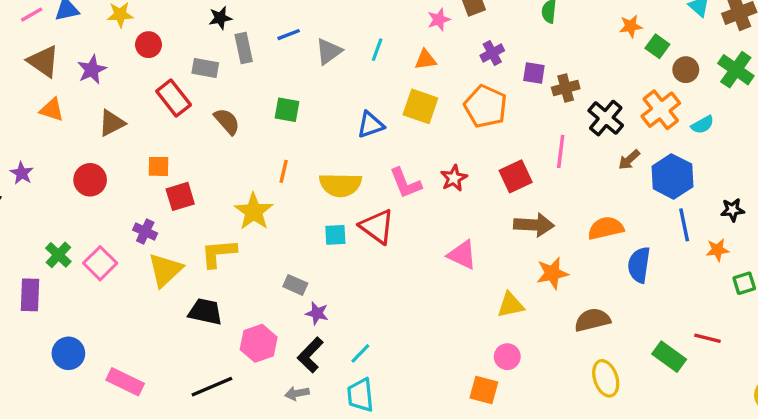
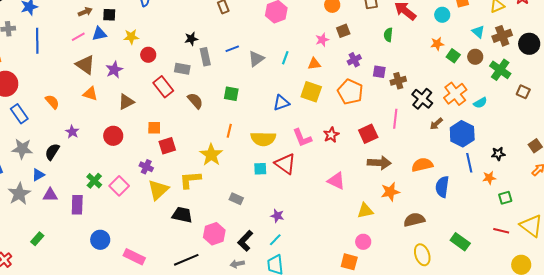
brown circle: (686, 70) -> (475, 57), moved
purple star: (317, 313) -> (277, 216), moved
red line: (707, 338) -> (501, 231), moved

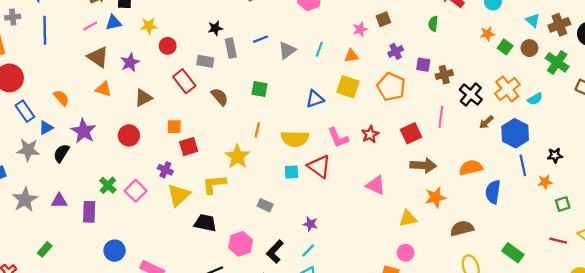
purple star: (72, 132) -> (84, 131), size x1.6
blue triangle: (38, 175) -> (46, 128), moved

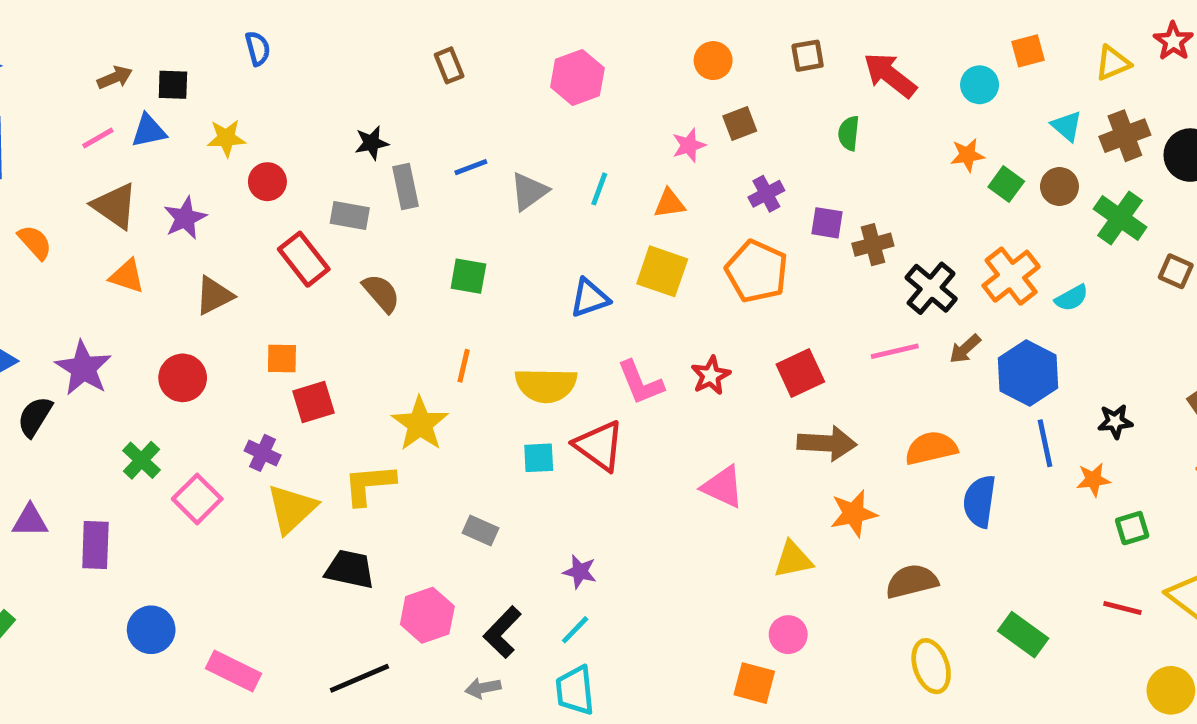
orange semicircle: (61, 98) -> (35, 242), moved
pink line: (441, 117) -> (895, 351), moved, turned 70
green cross: (108, 185) -> (141, 460), moved

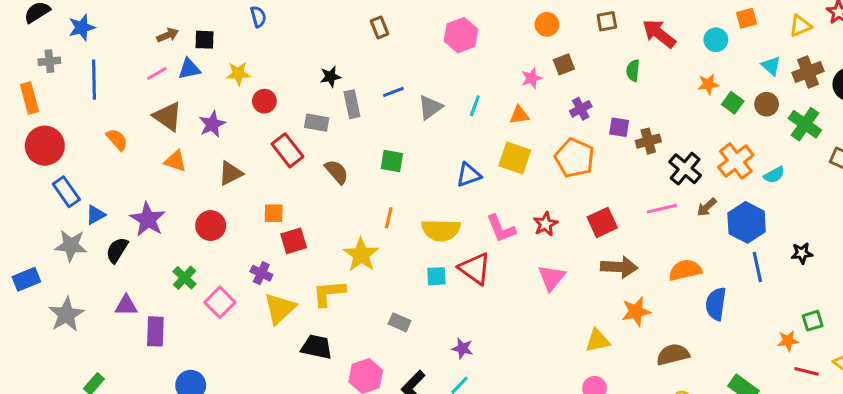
orange star: (1093, 480) -> (788, 341), moved
pink triangle: (723, 487) -> (552, 278), moved, turned 44
purple triangle: (30, 521) -> (126, 305), moved

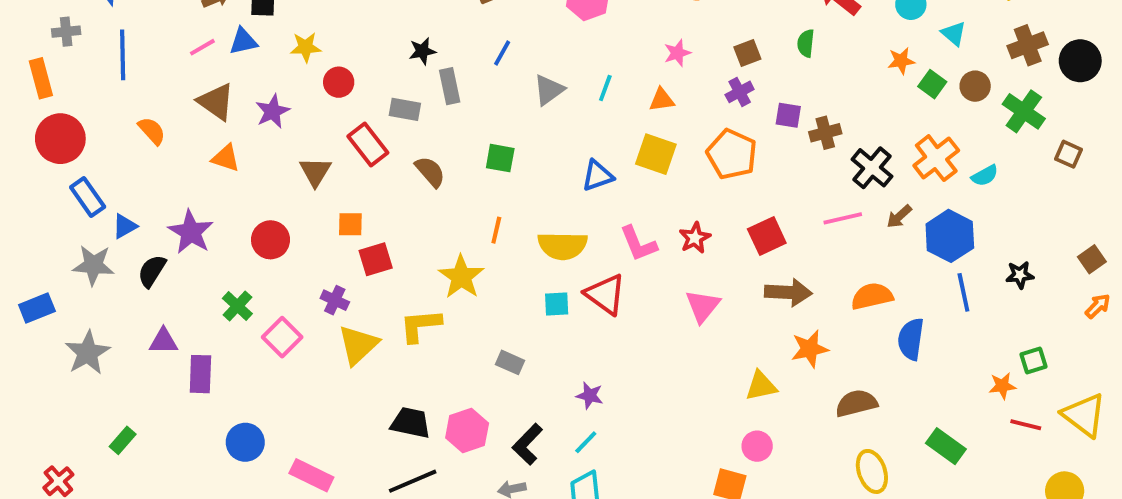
brown square: (564, 64) -> (747, 53), moved
cyan triangle: (771, 66) -> (954, 34), moved
blue line: (393, 92) -> (502, 53), moved, turned -40
brown triangle: (231, 173) -> (315, 172), moved, turned -32
black trapezoid: (317, 347) -> (411, 423), moved

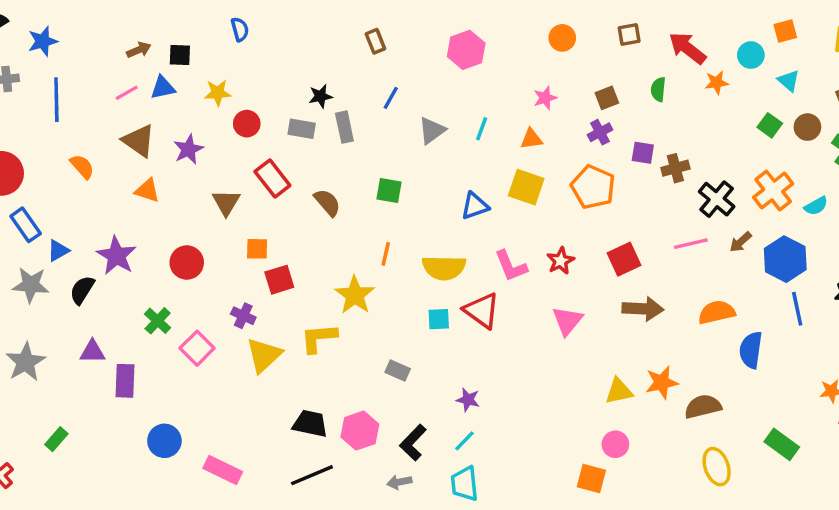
orange star: (901, 61) -> (717, 82), moved
gray rectangle: (405, 109) -> (302, 129), moved
orange star: (810, 349) -> (662, 383), moved

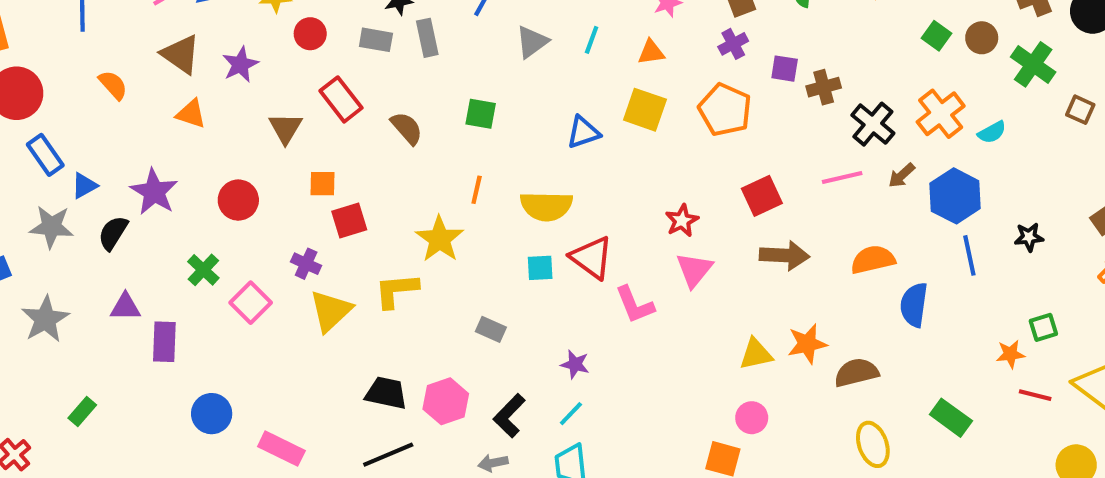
red star: (561, 261) -> (682, 221), moved
pink L-shape: (511, 266) -> (635, 305), moved

